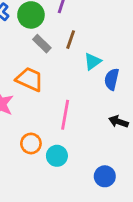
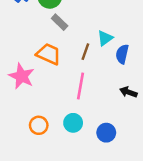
brown line: (71, 40) -> (85, 52), moved
orange circle: (31, 143) -> (39, 125), moved
blue circle: (105, 176) -> (106, 133), moved

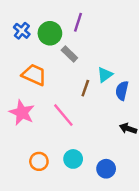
gray rectangle: (60, 22) -> (69, 54), moved
orange trapezoid: (49, 54) -> (34, 75), moved
pink line: (80, 86) -> (63, 115), moved, turned -50

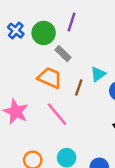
orange trapezoid: (34, 75) -> (50, 78), moved

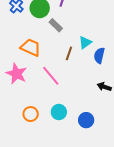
orange trapezoid: (50, 78) -> (31, 47), moved

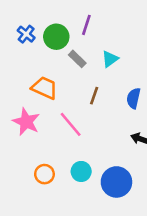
cyan triangle: (85, 42) -> (110, 59), moved
blue circle: (86, 120) -> (116, 182), size x1.5

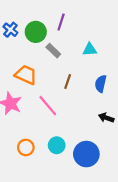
cyan triangle: (110, 59) -> (90, 50), moved, turned 32

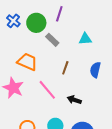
black arrow: (106, 118) -> (74, 100), moved

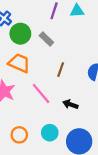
green circle: (36, 23) -> (20, 34), moved
cyan triangle: (85, 39) -> (77, 11), moved

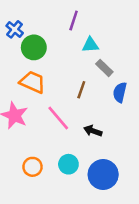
cyan triangle: (77, 11) -> (90, 45), moved
gray rectangle: (46, 39) -> (104, 68), moved

